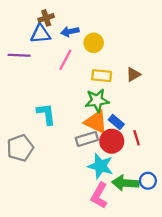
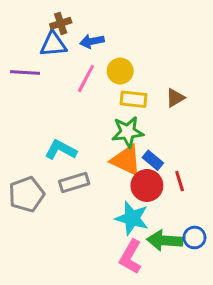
yellow circle: (94, 43) -> (120, 71), moved
cyan L-shape: (46, 114) -> (61, 150), turned -55
gray rectangle: (87, 139) -> (74, 183), moved

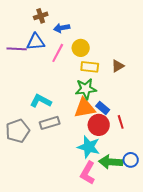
blue triangle: (53, 44) -> (36, 42), moved
orange triangle: (126, 160) -> (85, 108), turned -35

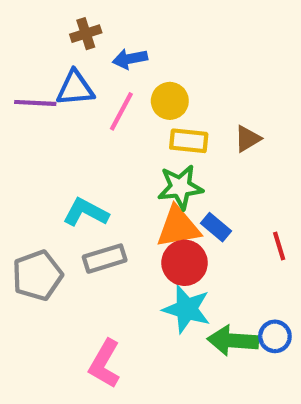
red line: (121, 122) -> (279, 246), moved
red circle: (99, 125) -> (185, 263), moved
pink L-shape: (88, 173) -> (105, 364), moved

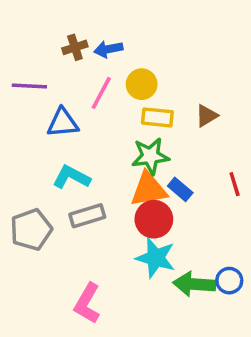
brown cross: (86, 34) -> (75, 47), moved
blue triangle: (75, 88) -> (63, 123), moved
red line: (279, 246) -> (235, 184), moved

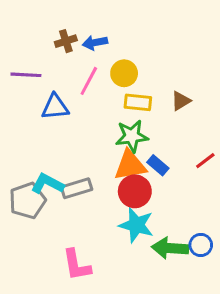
cyan L-shape: (71, 177) -> (47, 184), moved
red line: (235, 184) -> (205, 161), turned 70
pink L-shape: (87, 303) -> (77, 265), turned -40

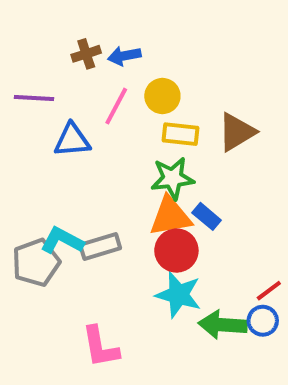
brown triangle: (181, 101) -> (237, 132), size x1.5
red line: (205, 161) -> (269, 291), moved

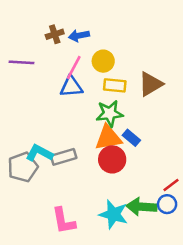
blue triangle: (72, 140) -> (71, 87), moved
cyan star: (178, 295) -> (113, 214), moved

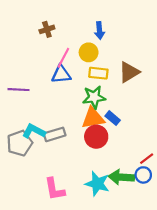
blue arrow: (79, 36) -> (99, 30), moved, turned -84
purple line: (21, 62) -> (19, 90), moved

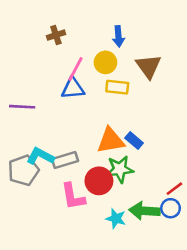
brown triangle: (129, 72) -> (148, 66), moved, turned -35
green star: (94, 97) -> (120, 169), moved
red circle: (96, 137) -> (99, 181), moved
cyan star: (97, 184) -> (116, 219), size x0.7
pink L-shape: (55, 189) -> (73, 196), moved

